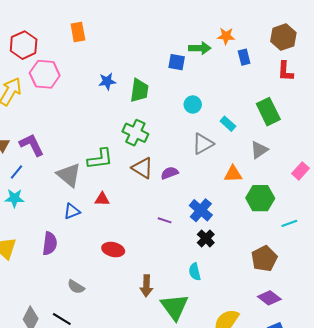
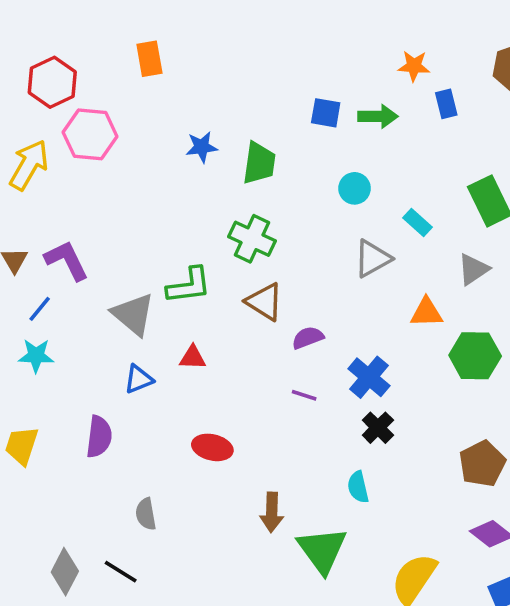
green arrow: (200, 48) -> (378, 116), moved
purple semicircle: (170, 173) -> (308, 338), moved
gray semicircle: (76, 287) -> (146, 514), turned 48

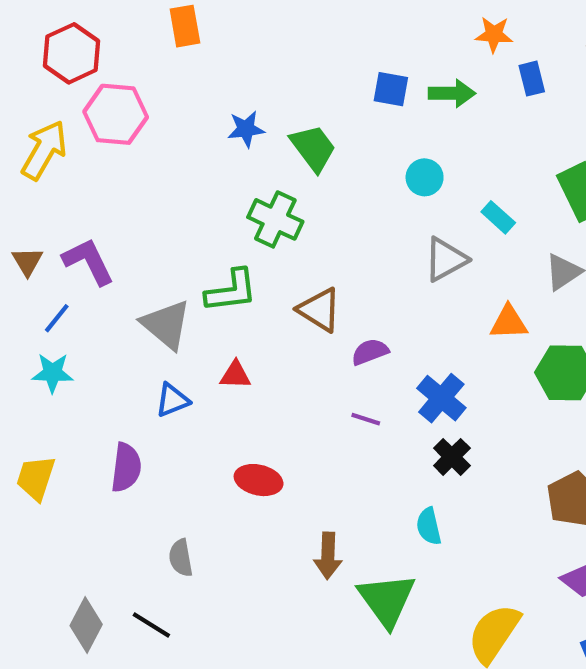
green trapezoid: (259, 163) -> (313, 148), turned -45
green cross: (252, 239) -> (275, 219), moved

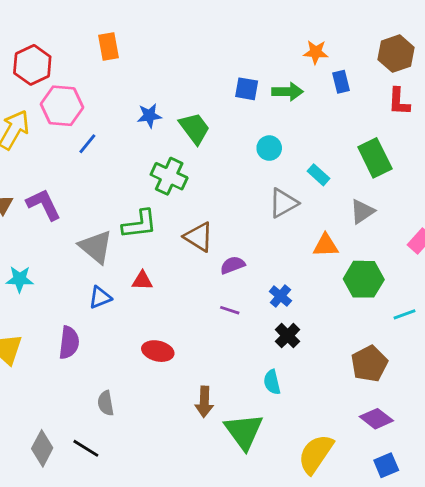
blue line: (57, 318) -> (87, 144), moved
blue cross: (441, 398) -> (280, 296), size x0.7

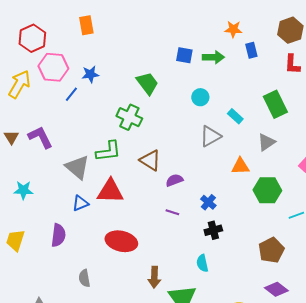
blue star: (149, 116) -> (90, 74), moved
red triangle: (142, 281) -> (110, 191), size x1.8
black cross: (288, 336) -> (213, 230), turned 30
red ellipse: (158, 351) -> (121, 241), size x1.4

